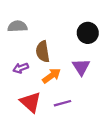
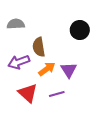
purple triangle: (81, 67) -> (69, 70), moved
purple arrow: (21, 68) -> (19, 62), size x1.5

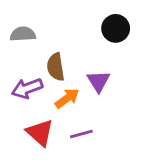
black circle: (80, 30) -> (116, 28), moved
purple triangle: (69, 70) -> (98, 81), moved

